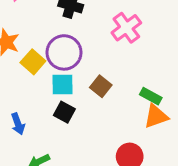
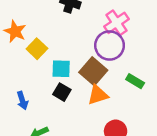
purple circle: (64, 52) -> (110, 45), moved
brown square: (101, 86) -> (93, 71), size x1.5
orange triangle: (156, 116) -> (98, 95), moved

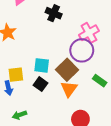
yellow square: (37, 49) -> (16, 75), moved, turned 35
orange triangle: (98, 95) -> (69, 89), turned -42

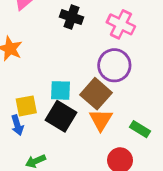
pink cross: (89, 33) -> (121, 24), moved, turned -30
green rectangle: (100, 81) -> (140, 129), moved
black square: (40, 84) -> (61, 116), size x1.5

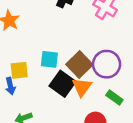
purple circle: (114, 65) -> (107, 64), moved
black square: (61, 116) -> (63, 84), moved

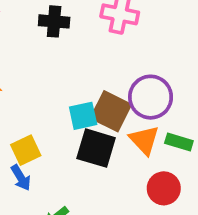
cyan square: (49, 59) -> (83, 116), moved
orange triangle: (82, 87) -> (144, 140), moved

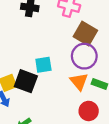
brown square: (111, 111) -> (85, 33), moved
black square: (96, 148) -> (26, 81), moved

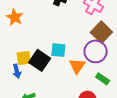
orange triangle: (79, 81) -> (77, 66), moved

